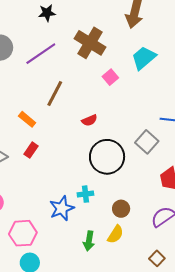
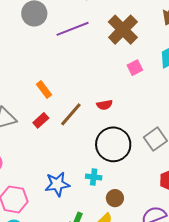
brown line: (55, 94) -> (71, 114), moved
cyan cross: (85, 194) -> (94, 177), moved

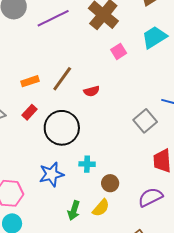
orange rectangle: (44, 89) -> (30, 81), turned -66
brown line: (71, 114) -> (62, 79), moved
black circle: (113, 144) -> (62, 128), moved

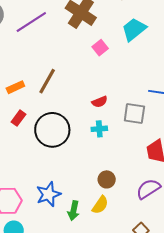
red semicircle: (92, 91) -> (100, 102), moved
gray square: (145, 121) -> (134, 114), turned -35
cyan cross: (87, 164) -> (99, 129), moved
blue star: (51, 174) -> (48, 194), moved

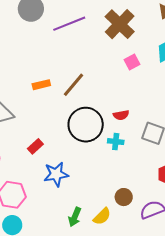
red rectangle: (18, 118) -> (35, 146), moved
black circle: (52, 130) -> (86, 125), moved
brown circle: (107, 179) -> (124, 197), moved
blue star: (48, 194) -> (56, 174), moved

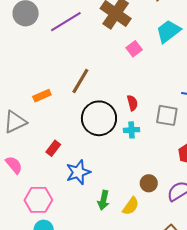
orange rectangle: (41, 85) -> (42, 96), moved
red semicircle: (121, 115) -> (132, 103), turned -84
green arrow: (75, 217) -> (103, 200), moved

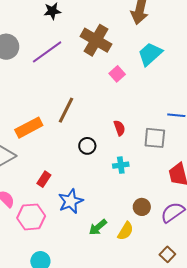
orange rectangle: (42, 96) -> (29, 128), size x1.5
black circle: (99, 118) -> (87, 146), size x0.5
cyan cross: (131, 130) -> (121, 165), moved
pink hexagon: (38, 200) -> (31, 217), moved
green arrow: (103, 200) -> (98, 227), turned 42

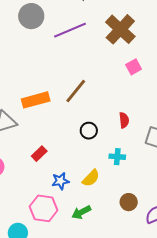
blue star: (71, 201) -> (60, 181), size x0.7
pink hexagon: (31, 217) -> (44, 208), moved
yellow semicircle: (125, 231) -> (91, 178), moved

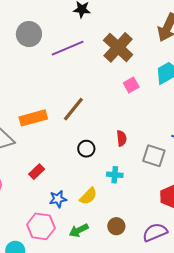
brown circle: (129, 202) -> (116, 226), moved

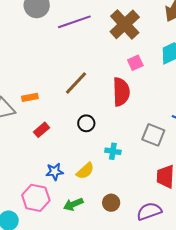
orange rectangle: (33, 118) -> (30, 97), moved, size x0.6
red semicircle: (122, 138) -> (121, 92), moved, size x1.8
red rectangle: (37, 172) -> (42, 130), moved

